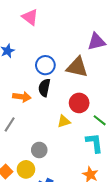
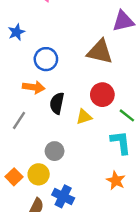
blue circle: (45, 65) -> (46, 59), moved
black semicircle: (44, 88) -> (57, 103), moved

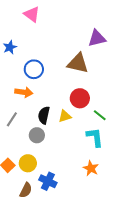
black semicircle: (57, 103) -> (44, 115), moved
gray circle: (55, 151) -> (37, 135), moved

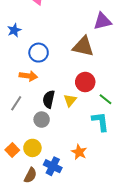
yellow triangle: (65, 116) -> (70, 100), turned -32
orange star: (91, 168) -> (79, 152), moved

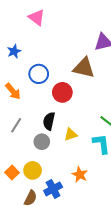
orange arrow: (28, 76) -> (13, 91), moved, turned 42
red circle: (85, 82) -> (62, 92), moved
yellow triangle: (70, 100) -> (71, 135), moved, turned 32
blue cross: (53, 166) -> (53, 189), turned 36

